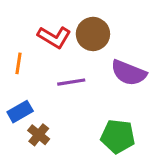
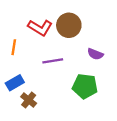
purple semicircle: (129, 73) -> (95, 54), size x0.6
green pentagon: (118, 136) -> (85, 86), moved

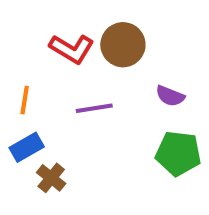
orange line: (14, 47) -> (25, 100), moved
green pentagon: (85, 86) -> (178, 153), moved

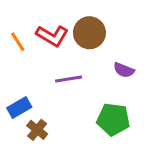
orange line: (25, 100) -> (18, 42), moved, turned -42
green pentagon: (178, 153) -> (113, 119), moved

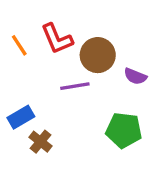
brown circle: (89, 33) -> (98, 55), moved
red L-shape: (52, 36) -> (57, 39), turned 36

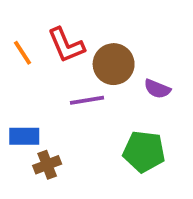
blue rectangle: (21, 117) -> (24, 136), turned 30
brown cross: (41, 142) -> (47, 165), turned 30

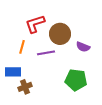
red L-shape: (66, 45) -> (35, 24), turned 95
orange line: (22, 53) -> (22, 47), moved, turned 48

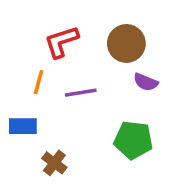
brown circle: (60, 34) -> (126, 43), moved
brown cross: (25, 87) -> (54, 163), moved, turned -32

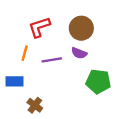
purple semicircle: (146, 82) -> (79, 53), moved
green pentagon: (133, 140) -> (98, 81), moved

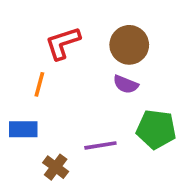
purple line: (52, 60) -> (100, 145), moved

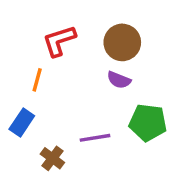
blue rectangle: (23, 129) -> (22, 122), turned -56

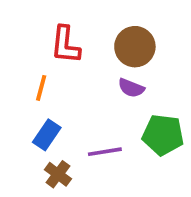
red L-shape: (59, 41) -> (65, 45), turned -66
blue rectangle: (22, 122) -> (47, 135), moved

